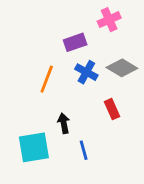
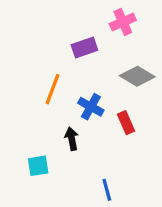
blue cross: (86, 72) -> (91, 107), moved
cyan square: (34, 147) -> (38, 166), size x0.6
blue line: (84, 150) -> (107, 190), moved

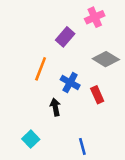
purple rectangle: (84, 48) -> (65, 37), turned -30
cyan square: (38, 166) -> (31, 139), moved, turned -35

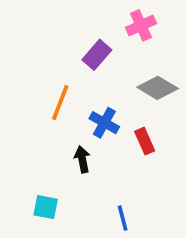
cyan square: (31, 139) -> (46, 207), turned -35

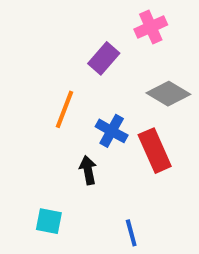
red rectangle: (145, 141) -> (155, 151), size x1.5

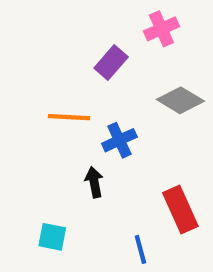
orange line: (65, 109) -> (69, 117), turned 72
blue cross: (112, 131) -> (119, 140), turned 36
red rectangle: (155, 151) -> (180, 210), moved

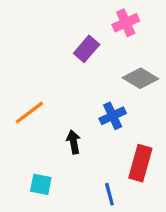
orange line: (69, 117) -> (29, 113), moved, turned -40
blue cross: (119, 140) -> (113, 116), moved
red rectangle: (180, 210) -> (140, 163), turned 40

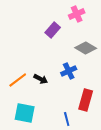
orange line: (29, 113) -> (18, 80), moved
black arrow: (73, 142) -> (41, 79), moved, turned 128
cyan square: (41, 184) -> (25, 113), size x1.5

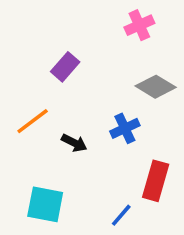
purple rectangle: (53, 30) -> (65, 67), moved
orange line: (18, 80) -> (33, 121), moved
blue line: (67, 119) -> (121, 215), turned 56

